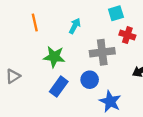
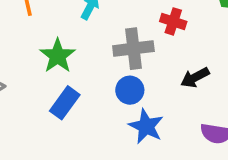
green star: (54, 57) -> (58, 56), turned 30
blue circle: (90, 80) -> (130, 90), moved

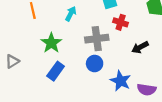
black arrow: (195, 77) -> (140, 47), moved
blue star: (146, 126) -> (121, 81), moved

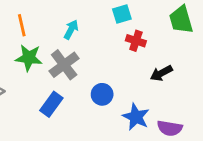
gray cross: (97, 39) -> (64, 65), moved, turned -30
green star: (51, 43) -> (29, 58), moved, turned -30

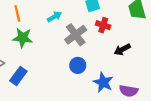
cyan arrow: (71, 29) -> (54, 17), turned 32
gray cross: (64, 65) -> (76, 35), moved
blue rectangle: (51, 104) -> (18, 76), moved

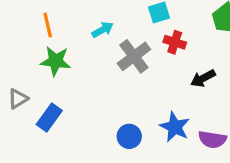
blue circle: (78, 65) -> (129, 136), moved

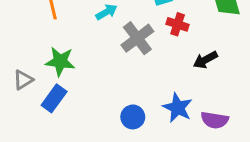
green star: (56, 61) -> (60, 61), moved

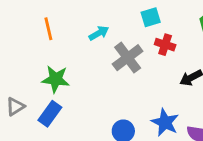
gray triangle: (23, 80) -> (15, 107), moved

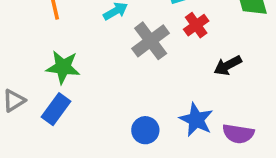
red cross: (165, 45) -> (196, 25), turned 36

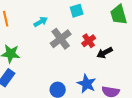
red cross: (196, 25) -> (89, 41), moved

